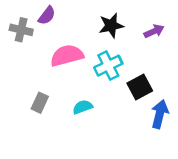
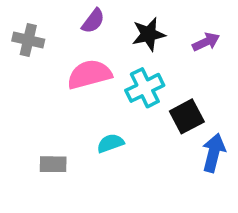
purple semicircle: (47, 16) -> (93, 21), moved
gray rectangle: (40, 103) -> (53, 164), moved, turned 66

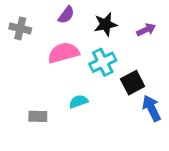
blue arrow: (214, 153) -> (152, 108), turned -40

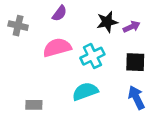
black star: (105, 24) -> (107, 22), moved
black square: (133, 83) -> (135, 62), moved, turned 30
cyan semicircle: (78, 102) -> (85, 91), moved, size x1.5

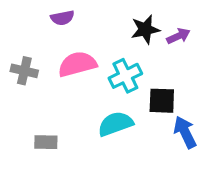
purple semicircle: (60, 13) -> (62, 18), moved, turned 42
gray cross: (18, 26) -> (24, 71), moved
black square: (135, 62) -> (162, 101), moved

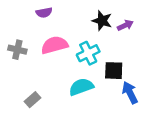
black star: (145, 29) -> (102, 21), turned 30
gray rectangle: (46, 142) -> (32, 100), turned -42

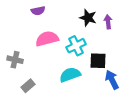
purple arrow: (125, 25) -> (108, 22), turned -72
gray cross: (17, 50) -> (15, 60), moved

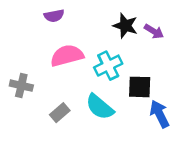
purple arrow: (108, 22) -> (154, 31), turned 128
cyan semicircle: (70, 75) -> (100, 107), turned -120
gray rectangle: (28, 86) -> (60, 113), moved

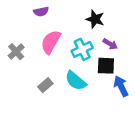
purple arrow: (154, 31) -> (110, 44), moved
pink semicircle: (67, 56) -> (51, 42), turned -45
gray cross: (21, 86) -> (16, 52), moved, turned 35

